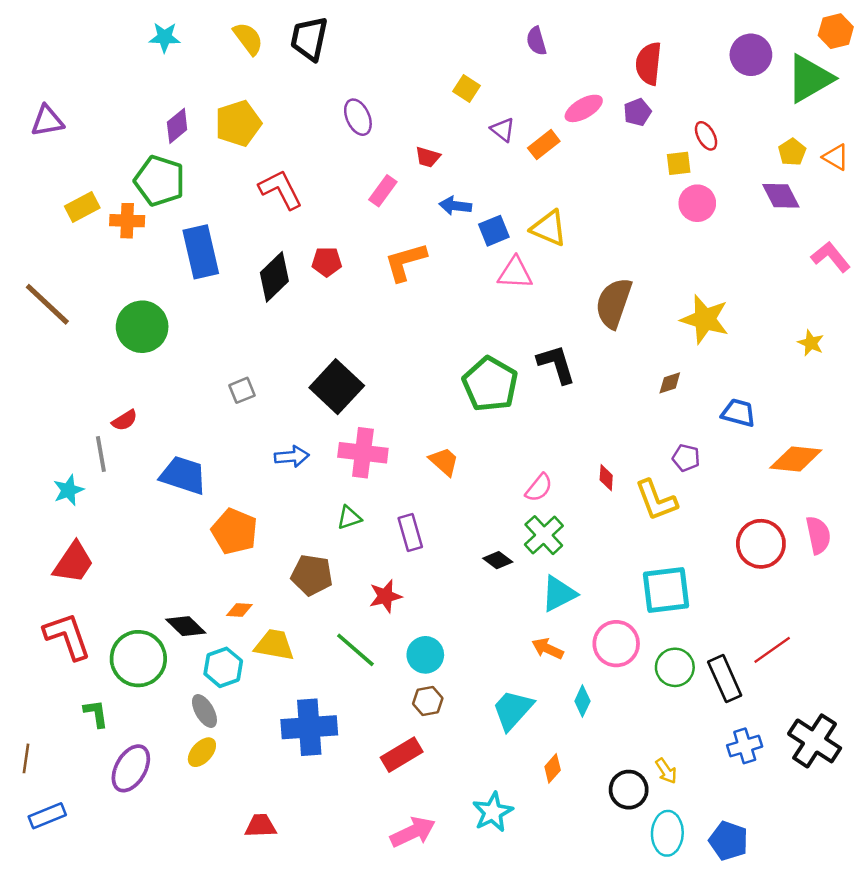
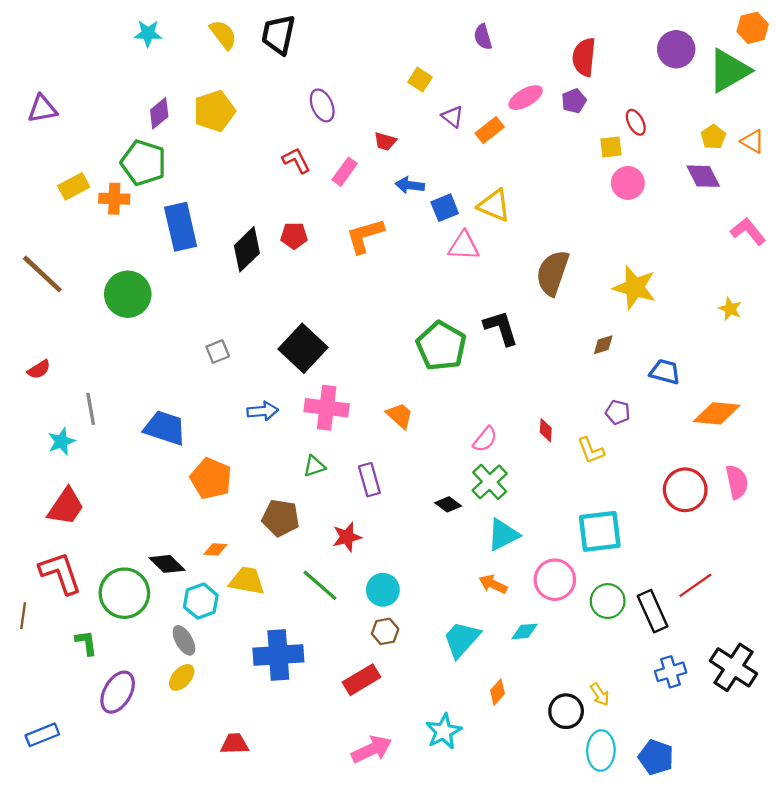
red L-shape: (281, 190) -> (296, 160), moved, size x0.7
red semicircle: (125, 420) -> (39, 370), moved
yellow L-shape: (656, 500) -> (591, 450), size x0.7
cyan diamond: (582, 701) -> (524, 631), turned 60
brown line: (26, 758) -> (23, 616), moved

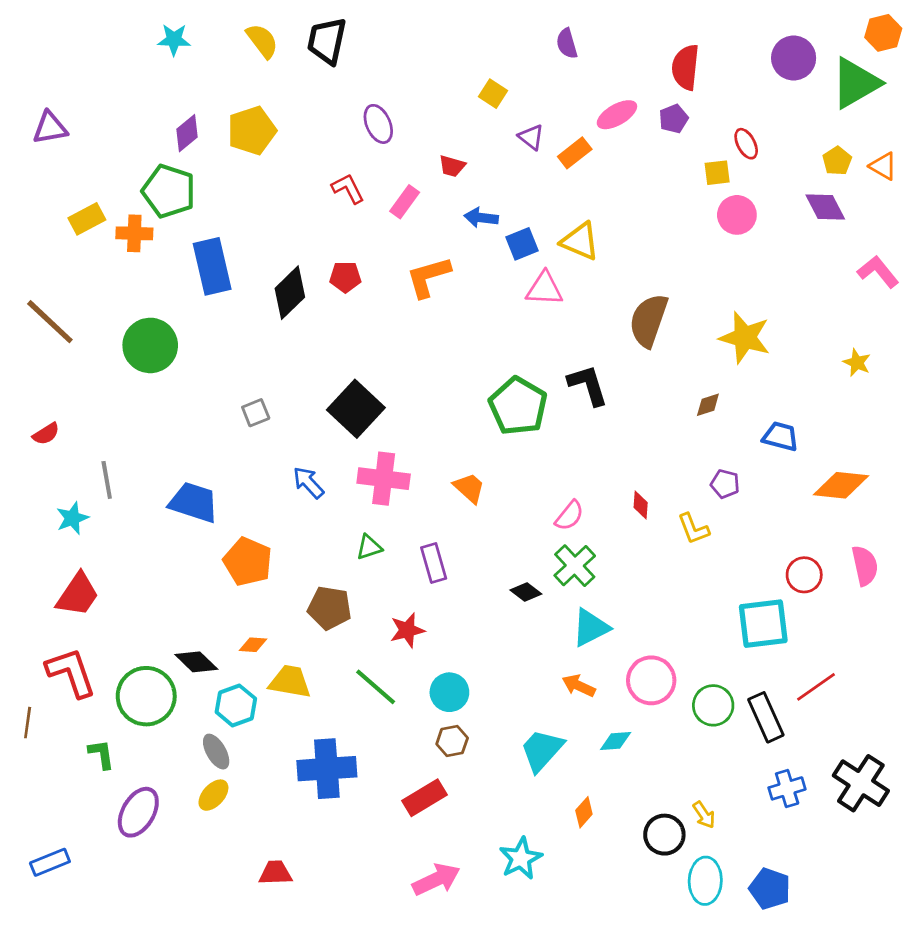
blue arrow: (263, 411) -> (308, 483), turned -128
red circle: (685, 490) -> (804, 575), size x0.7
cyan square: (600, 531) -> (763, 624), moved

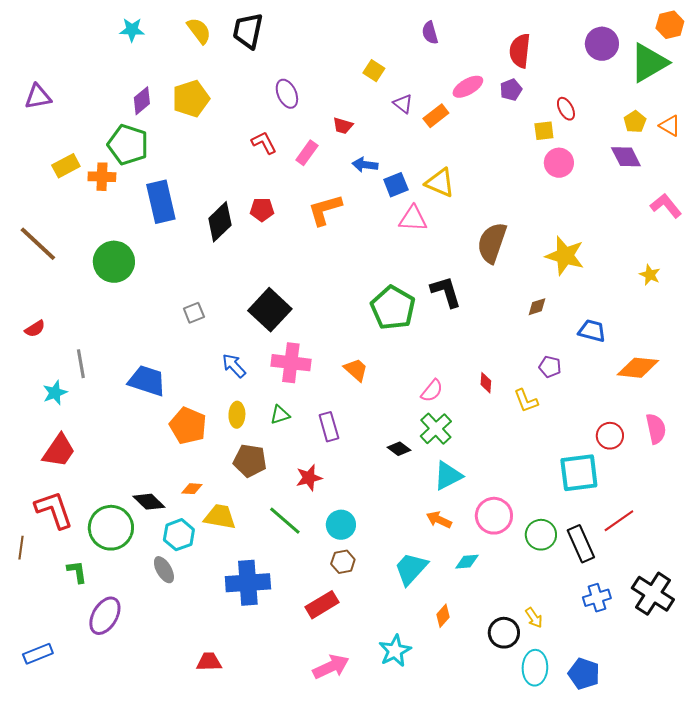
yellow ellipse: (213, 795) -> (237, 415), moved, turned -40

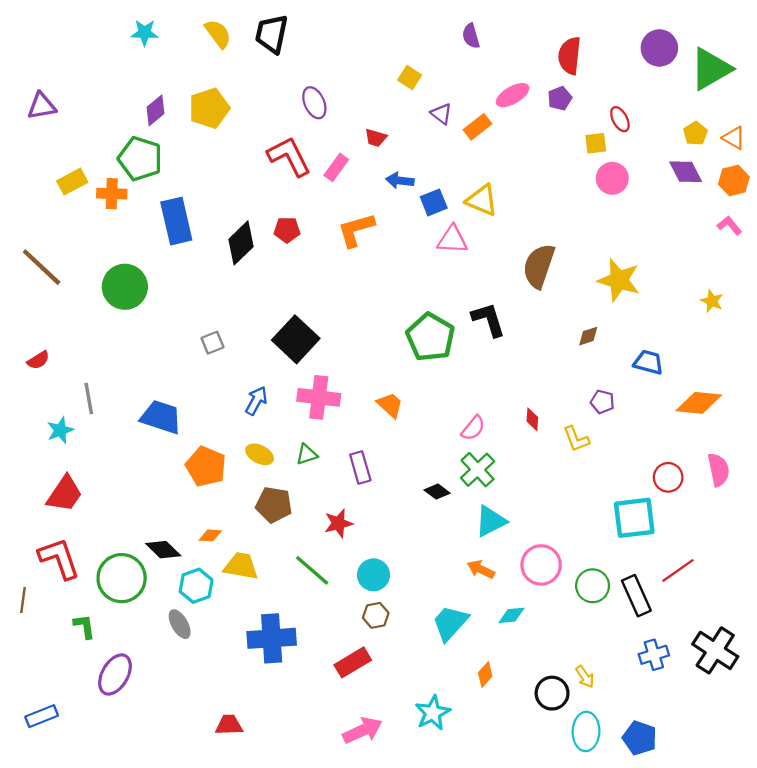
orange hexagon: (670, 25) -> (734, 181), moved
red L-shape: (264, 143) -> (289, 156), size x1.6
pink L-shape: (666, 206) -> (729, 225), size x0.7
blue arrow: (234, 366) -> (256, 401), turned 72
yellow ellipse: (237, 415) -> (260, 454), turned -65

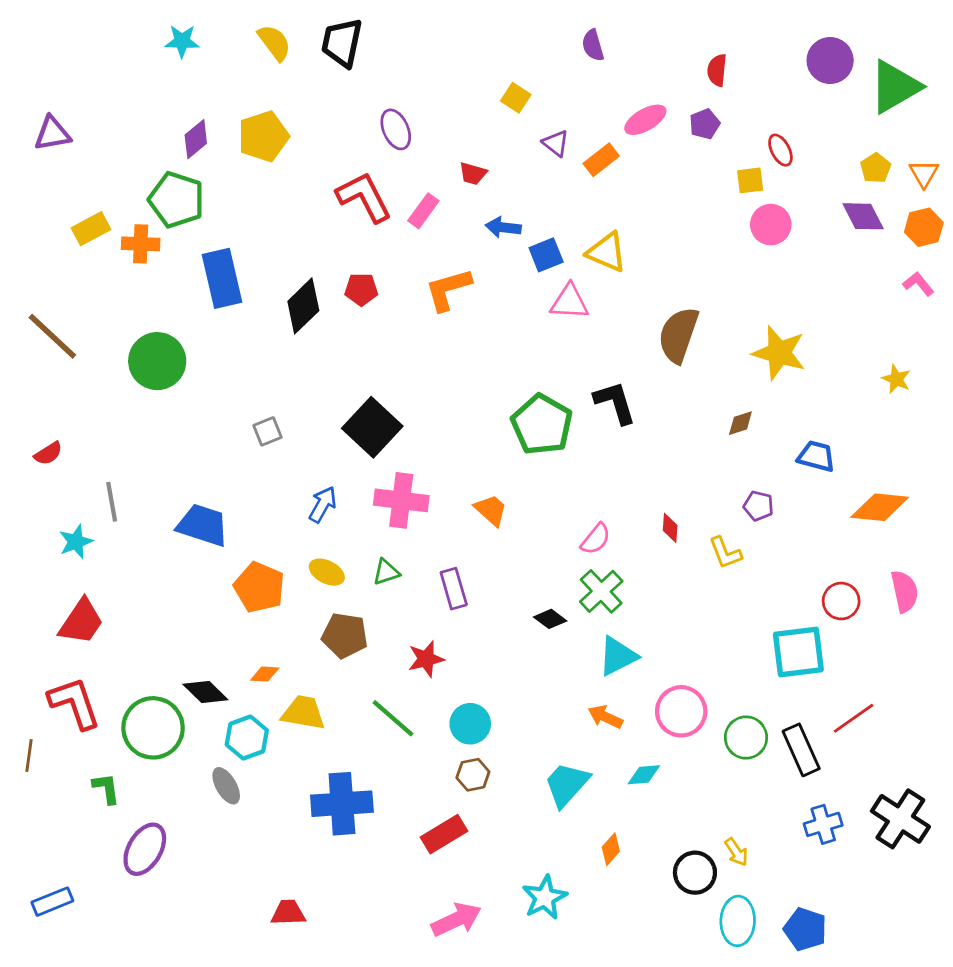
red semicircle: (570, 56) -> (717, 70), size x0.7
orange triangle: (734, 138) -> (924, 174), turned 30

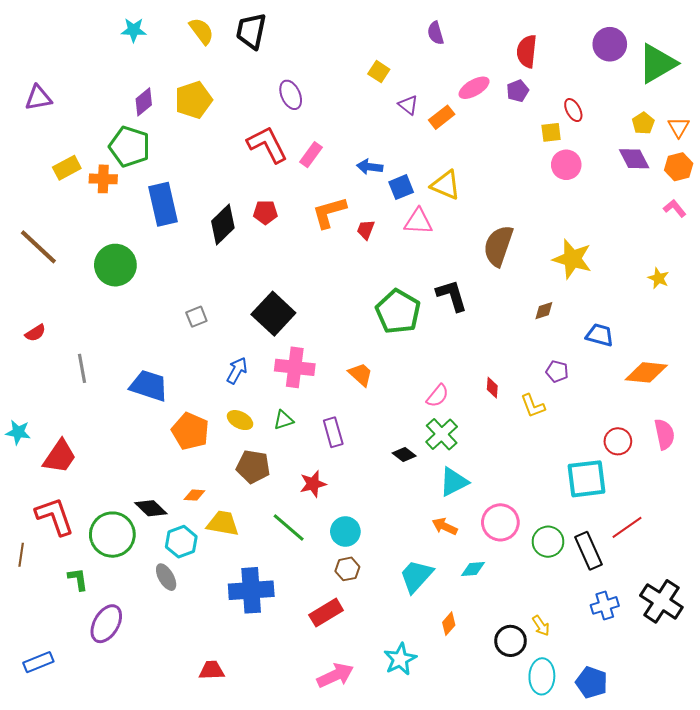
red semicircle: (717, 70) -> (527, 51), size x1.4
red trapezoid: (473, 174) -> (366, 230), moved, turned 95
cyan star: (76, 542) -> (18, 432), moved, turned 30

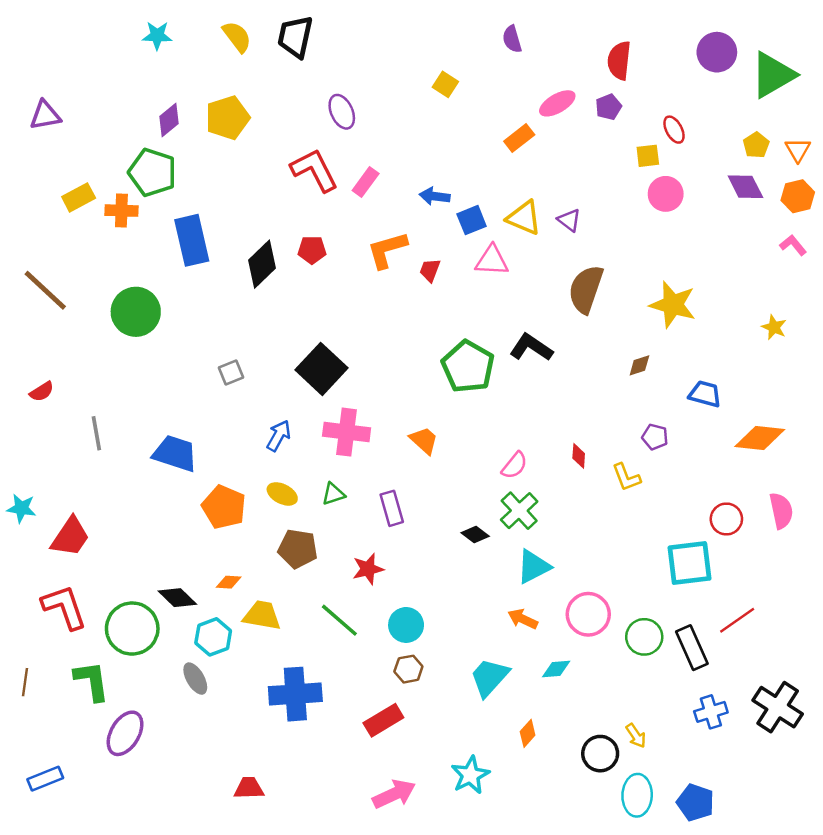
purple triangle: (408, 105) -> (569, 220), moved
black L-shape: (452, 295) -> (531, 348), turned -39
brown line: (21, 555) -> (25, 682), moved
green L-shape: (78, 579) -> (92, 681), size x1.5

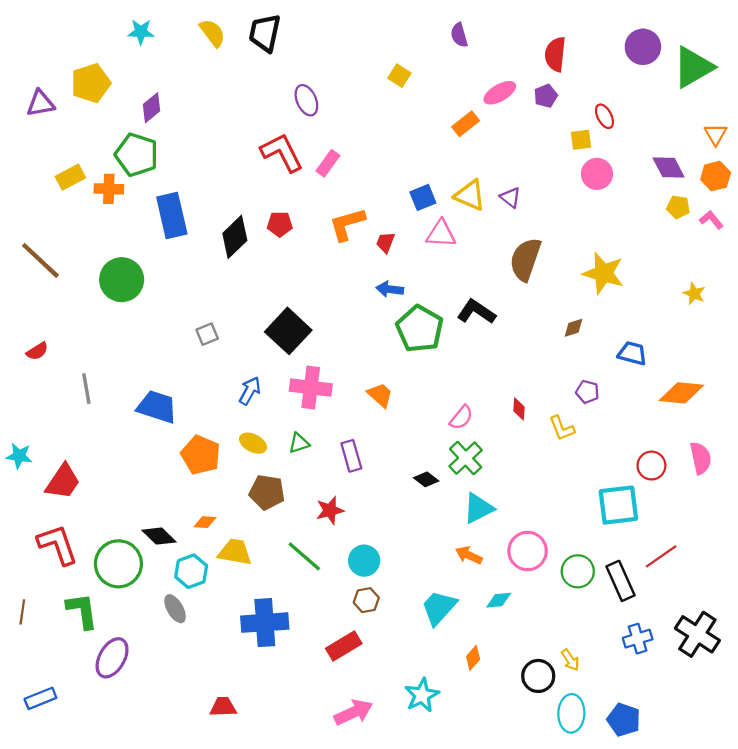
yellow pentagon: (227, 118) -> (91, 83), moved
yellow pentagon: (756, 145) -> (678, 207), moved, turned -30
blue arrow: (435, 196) -> (390, 289), moved

